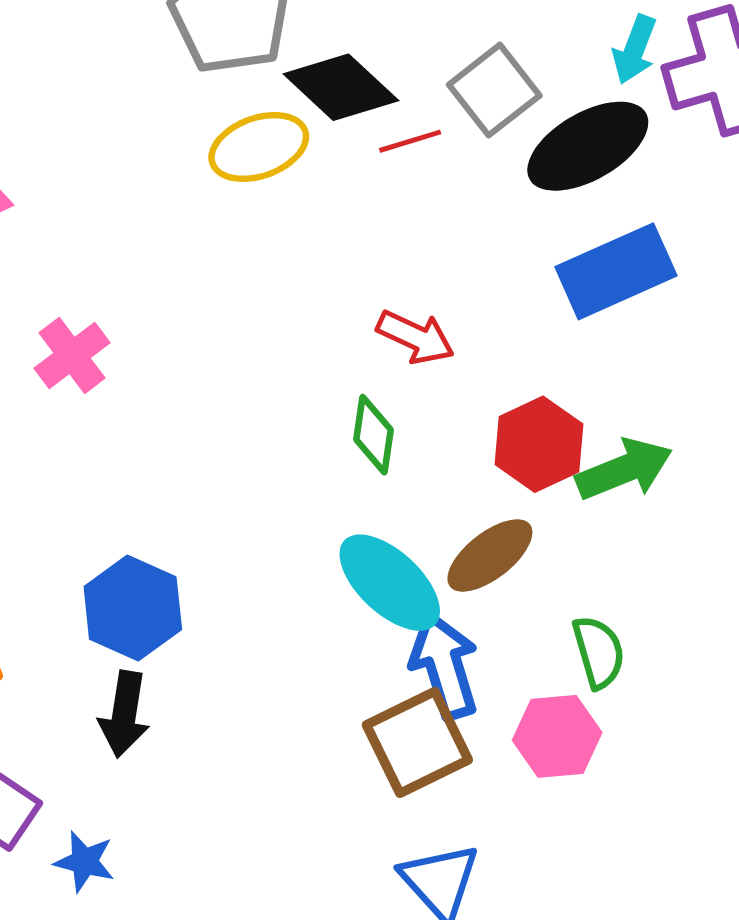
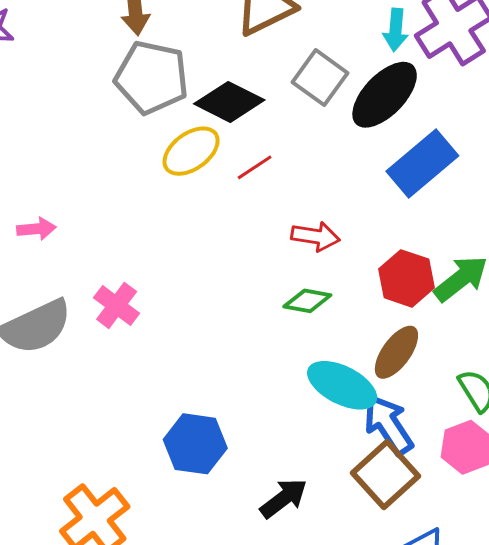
red line: (410, 141) -> (255, 167), moved
green diamond: (374, 435) -> (307, 301), turned -72
black arrow: (124, 714) -> (284, 498), moved, turned -120

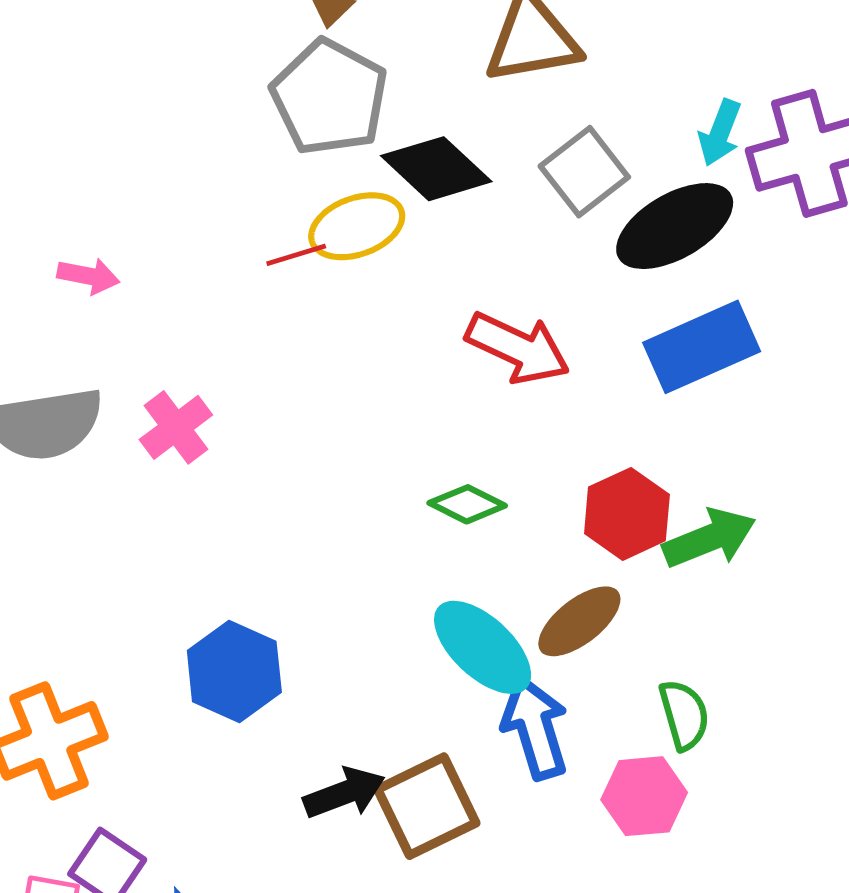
red line: (255, 167) -> (296, 255), moved
red arrow: (316, 236) -> (518, 348), moved, size x1.4
brown square: (386, 475) -> (427, 806), moved

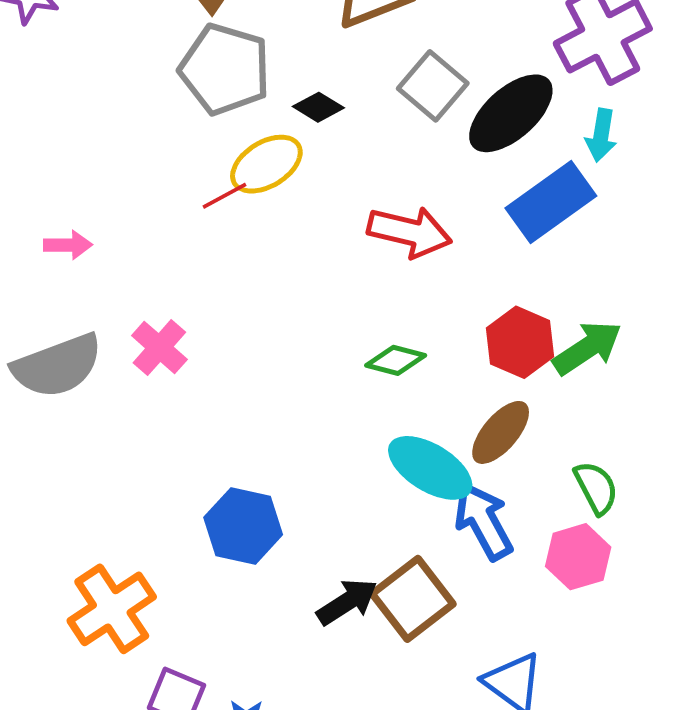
cyan arrow: (720, 133) -> (601, 135), moved
black diamond: (436, 169) -> (318, 107), size x0.6

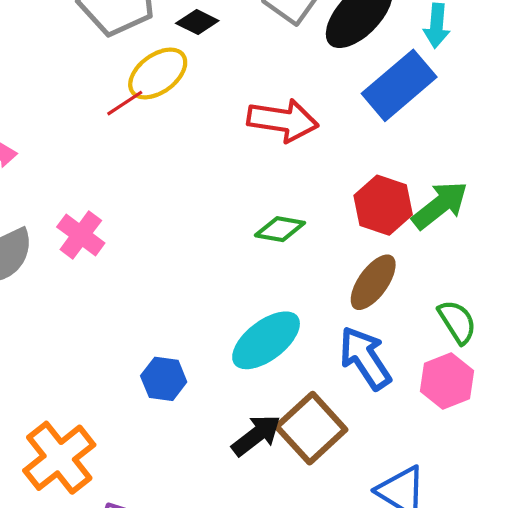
cyan ellipse: (430, 468) -> (266, 340), moved, turned -64
blue hexagon: (243, 526) -> (164, 379), size x0.7

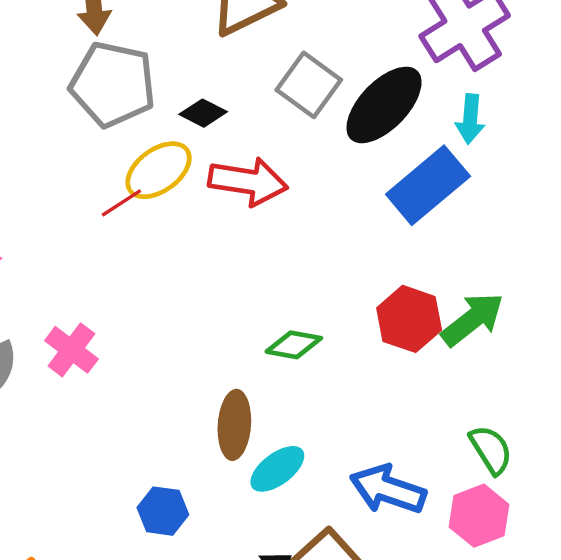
red arrow: (283, 120) -> (248, 182), moved
brown ellipse: (373, 282) -> (234, 425), moved, turned -32
cyan ellipse: (266, 340) -> (277, 469), size x0.7
blue arrow: (365, 358) -> (388, 489), turned -38

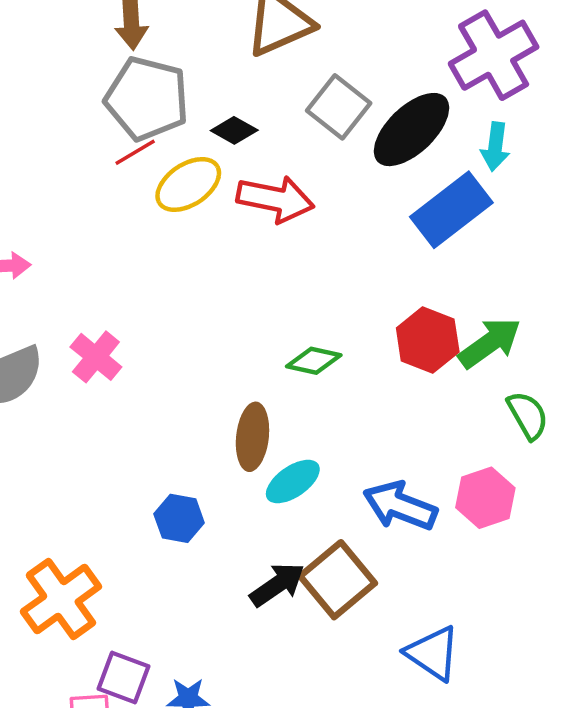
red line: (121, 203) -> (135, 152), moved
green semicircle: (491, 450) -> (528, 415), moved
pink hexagon: (479, 516) -> (485, 498), moved

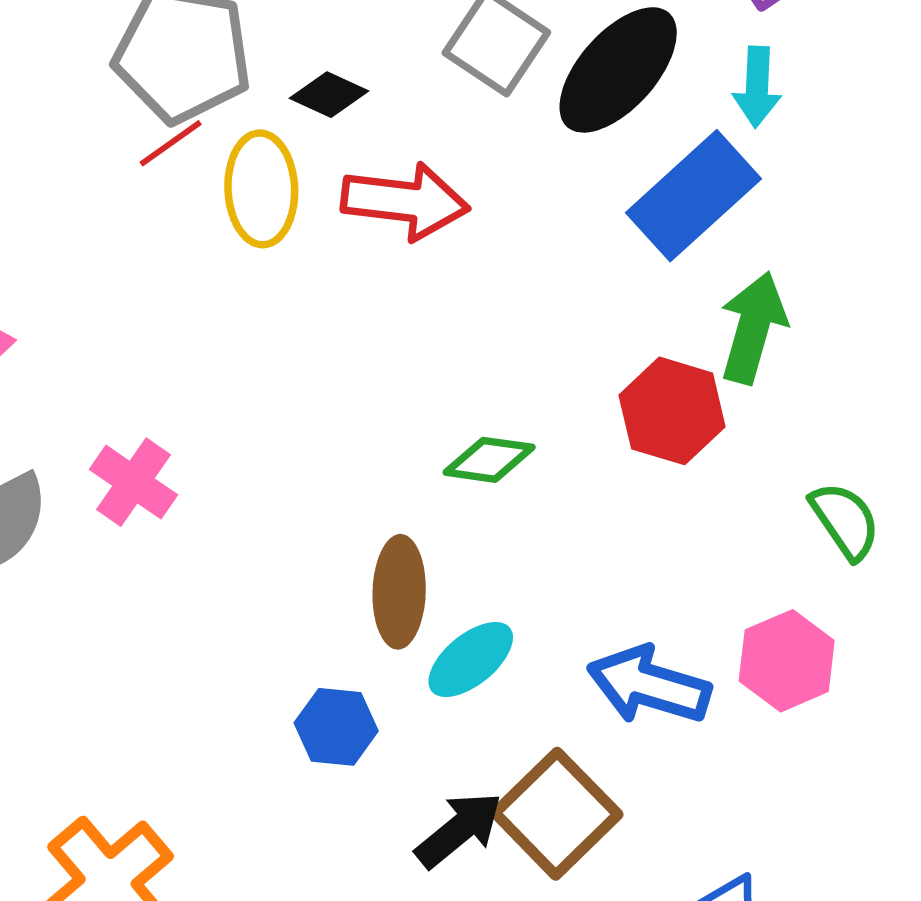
yellow ellipse: (188, 184) -> (261, 189), turned -54
green arrow: (490, 343) -> (753, 328), moved, turned -34
blue hexagon: (179, 518) -> (336, 727), moved

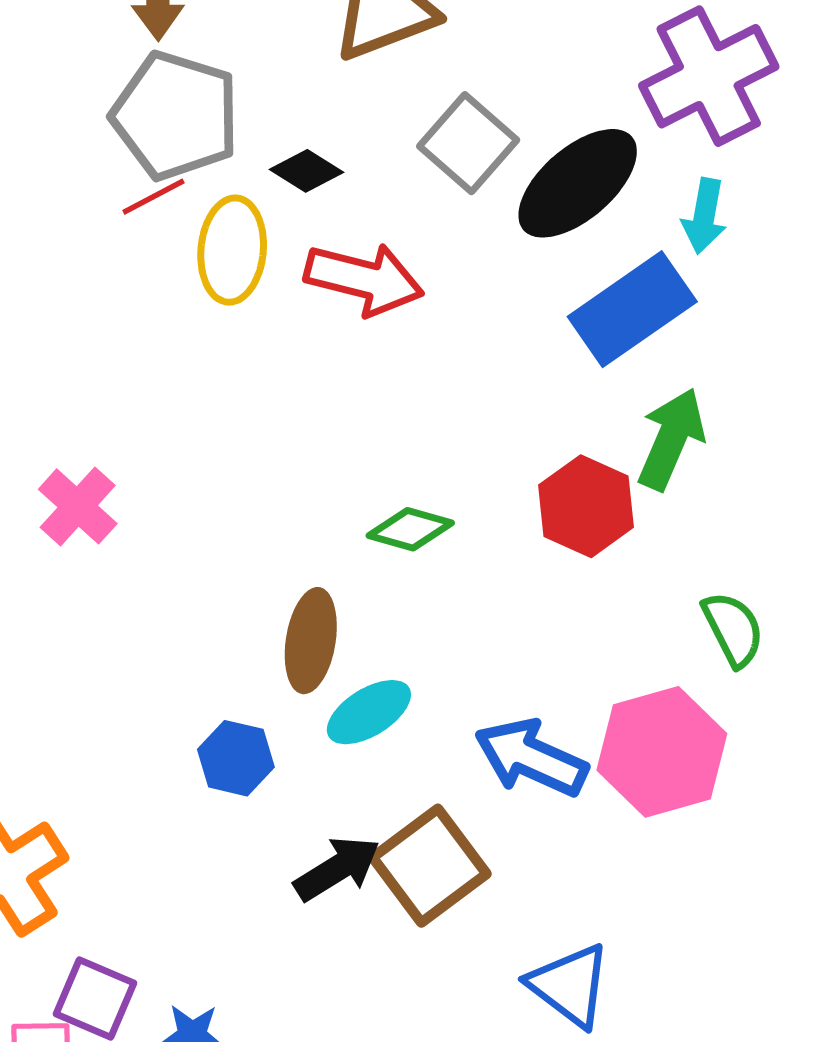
pink hexagon: (787, 661) -> (662, 752), size x1.4

